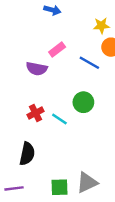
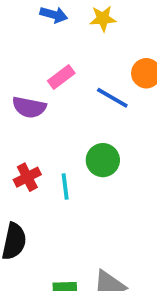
yellow star: (101, 26) -> (103, 18), moved
cyan line: (59, 119) -> (65, 187), turned 49

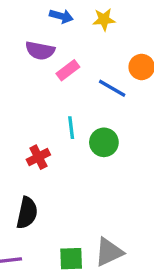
purple semicircle: (29, 107) -> (40, 51), moved
cyan line: (65, 187) -> (71, 128), moved

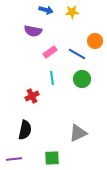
pink rectangle: (68, 70) -> (50, 52), moved
green circle: (104, 142) -> (82, 79), moved
gray triangle: (109, 252) -> (78, 133), moved

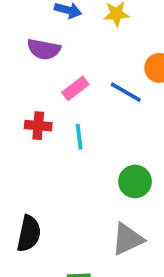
green circle: (82, 79) -> (135, 181), moved
red cross: (32, 96) -> (38, 126), moved, turned 32

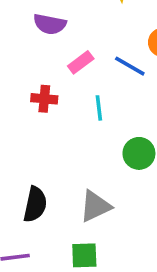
cyan line: (79, 137) -> (99, 108), moved
gray triangle: (128, 239) -> (95, 206), moved

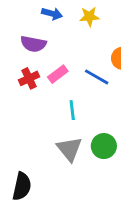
red cross: (44, 99) -> (29, 78), moved, turned -30
gray triangle: (95, 206) -> (69, 149), moved, turned -44

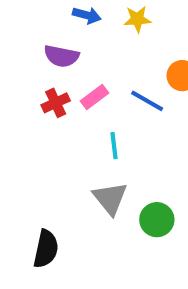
green circle: (104, 146) -> (157, 220), moved

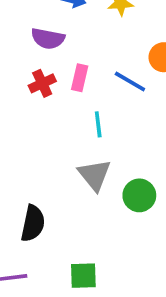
pink rectangle: (95, 97) -> (80, 78), turned -40

